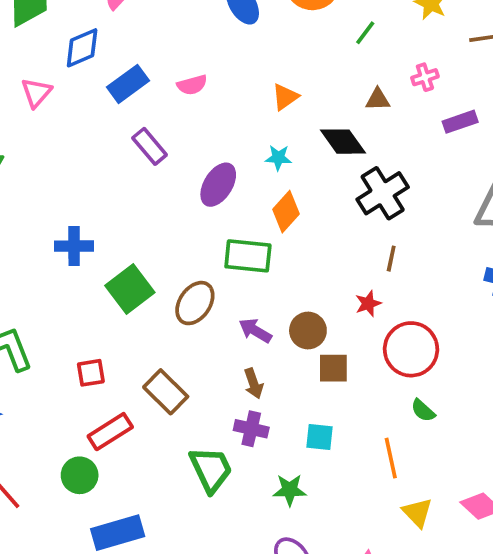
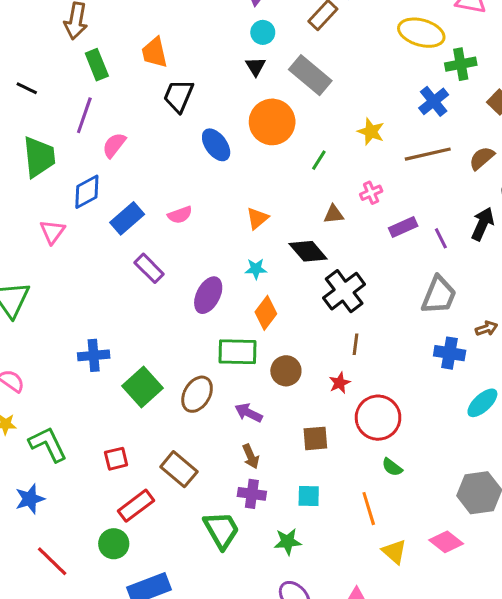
brown circle: (308, 330) -> (286, 371), moved

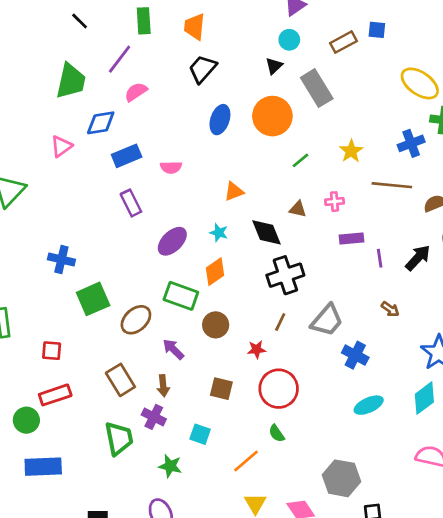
blue ellipse: (216, 145) -> (220, 120), turned 36
gray trapezoid: (439, 295) -> (327, 320), moved
brown arrow: (486, 328) -> (390, 309), moved, turned 36
brown rectangle: (179, 469) -> (120, 380), moved
orange line: (369, 509) -> (246, 461), turned 48

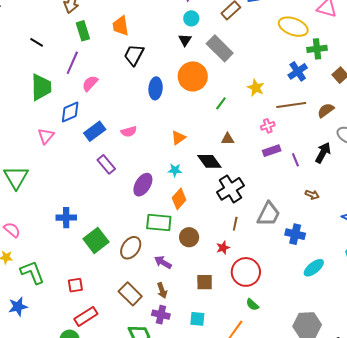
pink cross: (335, 202) -> (268, 126), moved

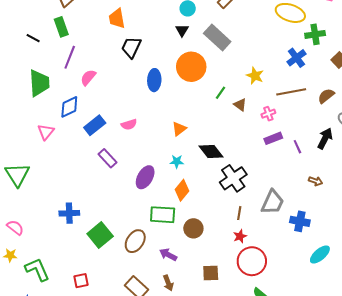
green rectangle: (83, 31) -> (61, 27), moved
brown triangle: (228, 139) -> (240, 105), moved, turned 40
red star: (223, 248) -> (240, 236), moved

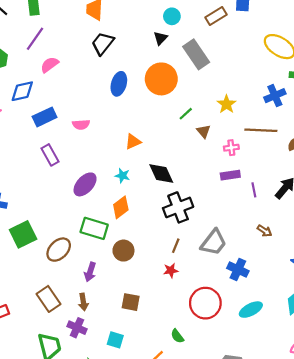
purple arrow: (168, 255) -> (90, 272), turned -114
red circle: (252, 261) -> (205, 303), moved

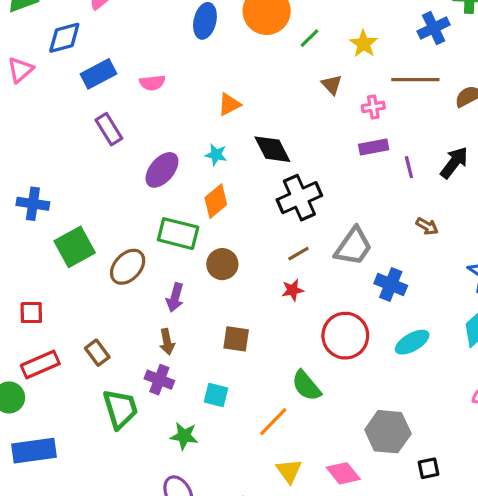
green line: (186, 114) -> (309, 38), moved
brown line: (176, 246) -> (298, 254), turned 40
brown rectangle: (48, 299) -> (97, 353), moved, size x0.7
green semicircle: (177, 336) -> (306, 386), size x1.5

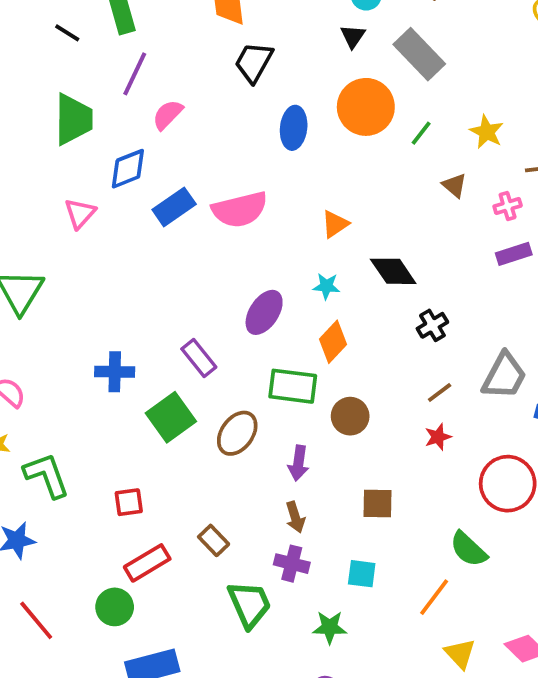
pink semicircle: (152, 83) -> (240, 209), size x1.8
purple rectangle: (109, 129) -> (199, 358), moved
black cross: (299, 198) -> (432, 325), size x0.6

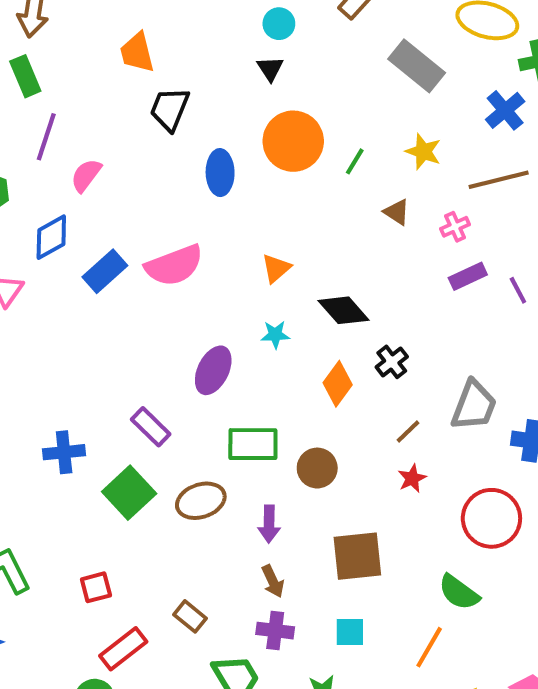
gray rectangle: (419, 54) -> (417, 66), moved
orange diamond: (333, 342) -> (338, 384), moved
brown ellipse: (237, 433) -> (201, 501), turned 42
brown square: (378, 503) -> (357, 556), size x1.5

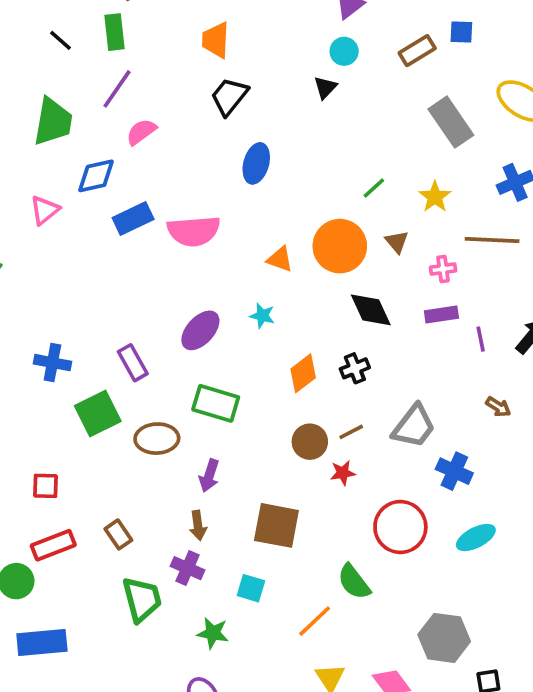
orange circle: (293, 141) -> (340, 246), moved
orange triangle: (276, 268) -> (280, 259), turned 44
black diamond: (343, 310) -> (371, 310), moved
brown circle: (317, 468) -> (310, 442), moved

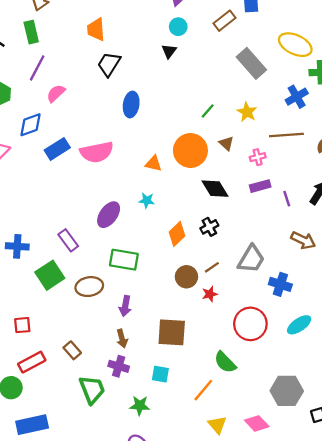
brown arrow: (498, 407) -> (303, 240), size x1.5

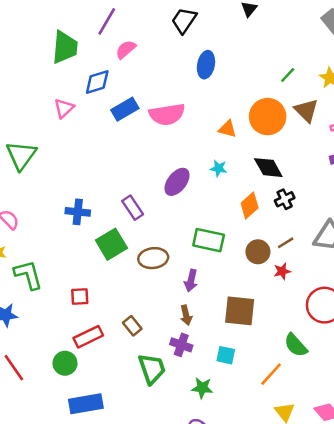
brown triangle: (226, 143) -> (306, 110), size x1.5
black diamond: (215, 189) -> (268, 168), moved
green rectangle: (124, 260) -> (209, 240), moved

